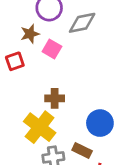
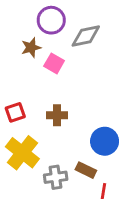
red square: (15, 61) -> (15, 112), moved
yellow cross: (40, 127) -> (22, 153), moved

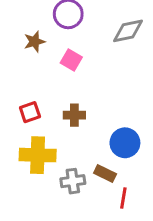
gray diamond: (86, 36) -> (128, 31), moved
brown star: (31, 48) -> (34, 42), moved
yellow cross: (22, 153) -> (38, 155), turned -36

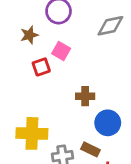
red square: (30, 112) -> (41, 67), moved
brown cross: (74, 115) -> (85, 96), moved

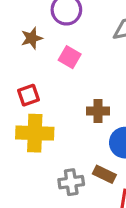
red square: (41, 67) -> (28, 95), moved
yellow cross: (32, 133) -> (35, 133), moved

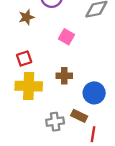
pink square: (70, 57) -> (67, 37), moved
brown cross: (98, 111) -> (64, 76), moved

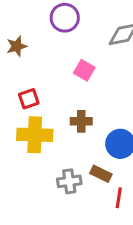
brown star: (26, 17) -> (17, 46), moved

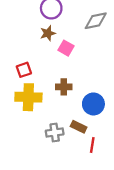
brown star: (17, 46) -> (48, 33), moved

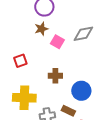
gray diamond: (96, 21) -> (83, 34), moved
yellow cross: (28, 97) -> (24, 98), moved

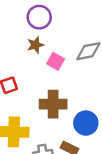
brown cross: (55, 76) -> (53, 104), size x1.5

